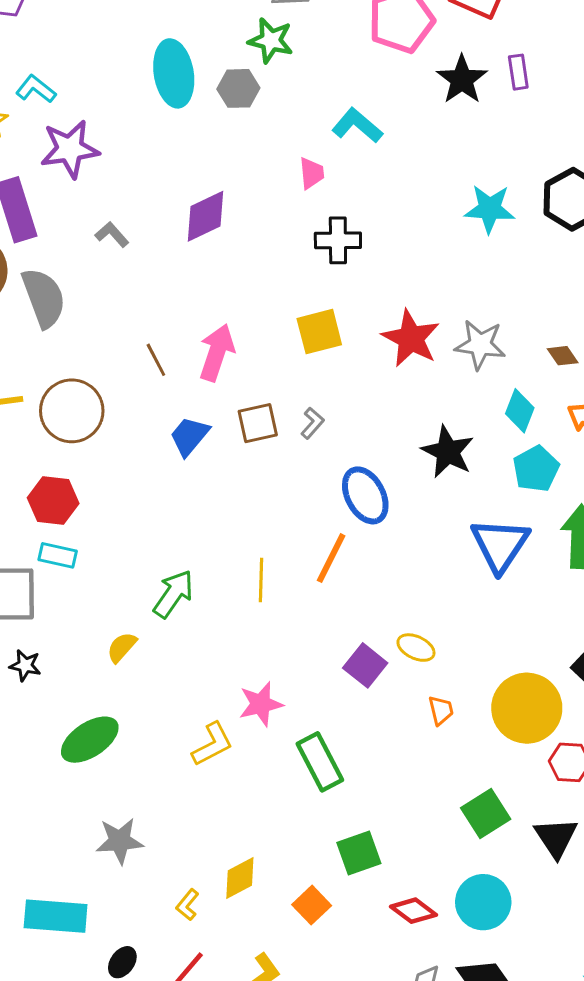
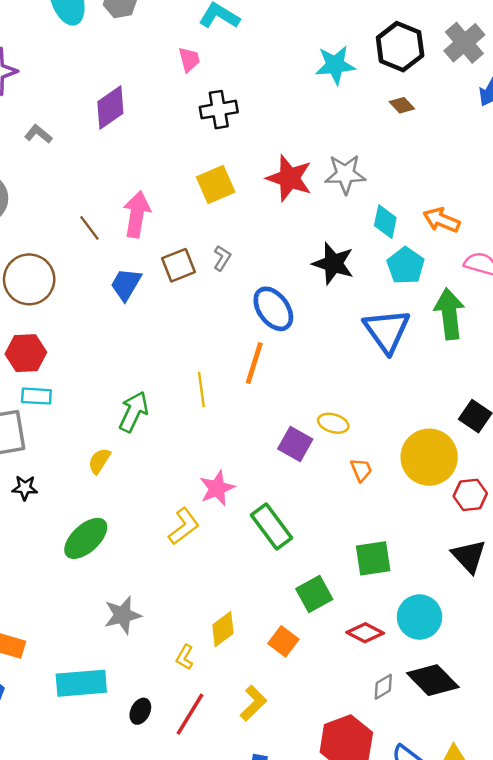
brown diamond: (563, 356) -> (402, 105), moved
green square: (486, 813) -> (373, 558), moved, turned 33

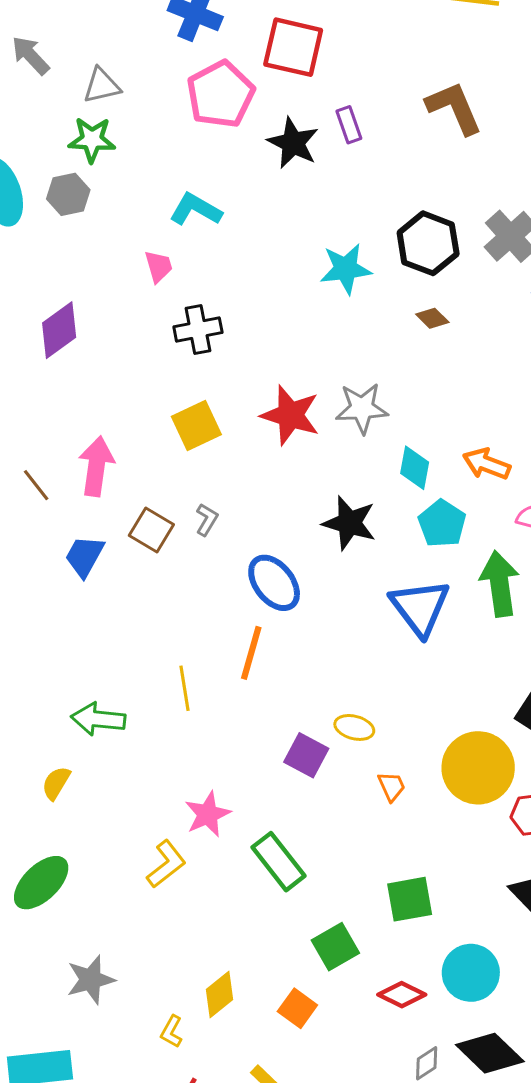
brown square: (179, 265) -> (151, 530), turned -36
green arrow: (134, 412) -> (98, 719), turned -108

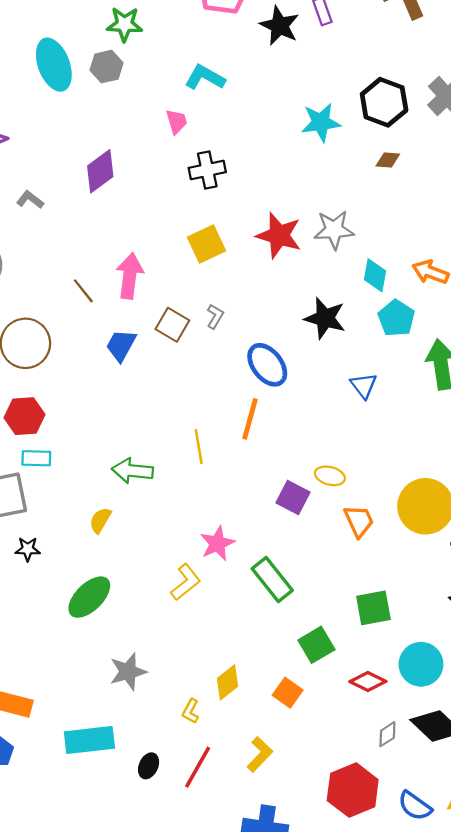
brown diamond: (432, 318) -> (388, 160), turned -40
blue triangle: (420, 607) -> (364, 386), moved, size x0.6
orange trapezoid: (392, 786) -> (359, 521), size x1.4

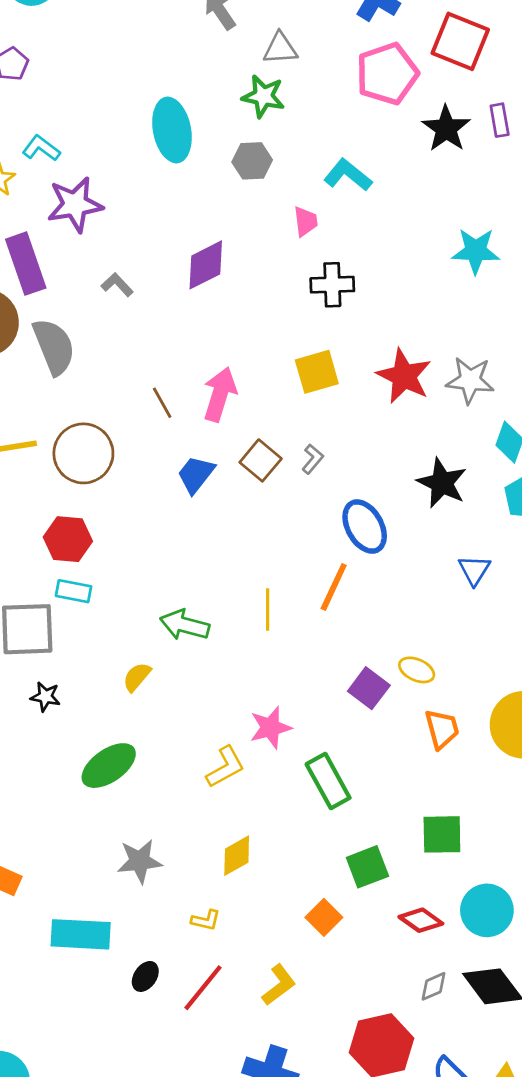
gray hexagon: (107, 67) -> (252, 161), moved
yellow diamond: (227, 682) -> (237, 856), moved
yellow L-shape: (191, 711) -> (206, 920), turned -115

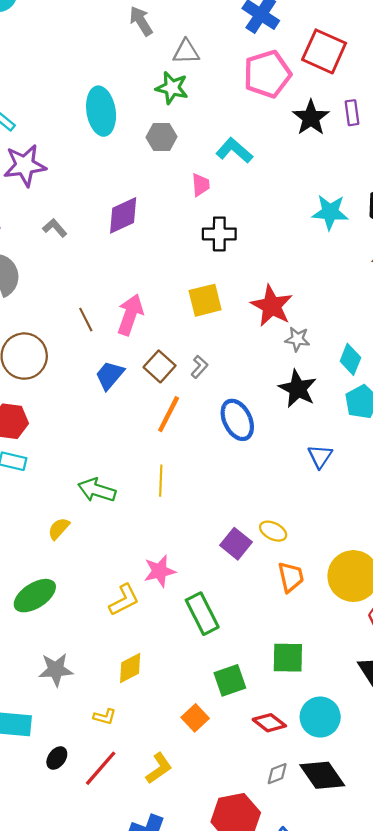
gray star: (470, 380) -> (297, 339), moved, size x0.7
orange line: (334, 587) -> (169, 414), moved

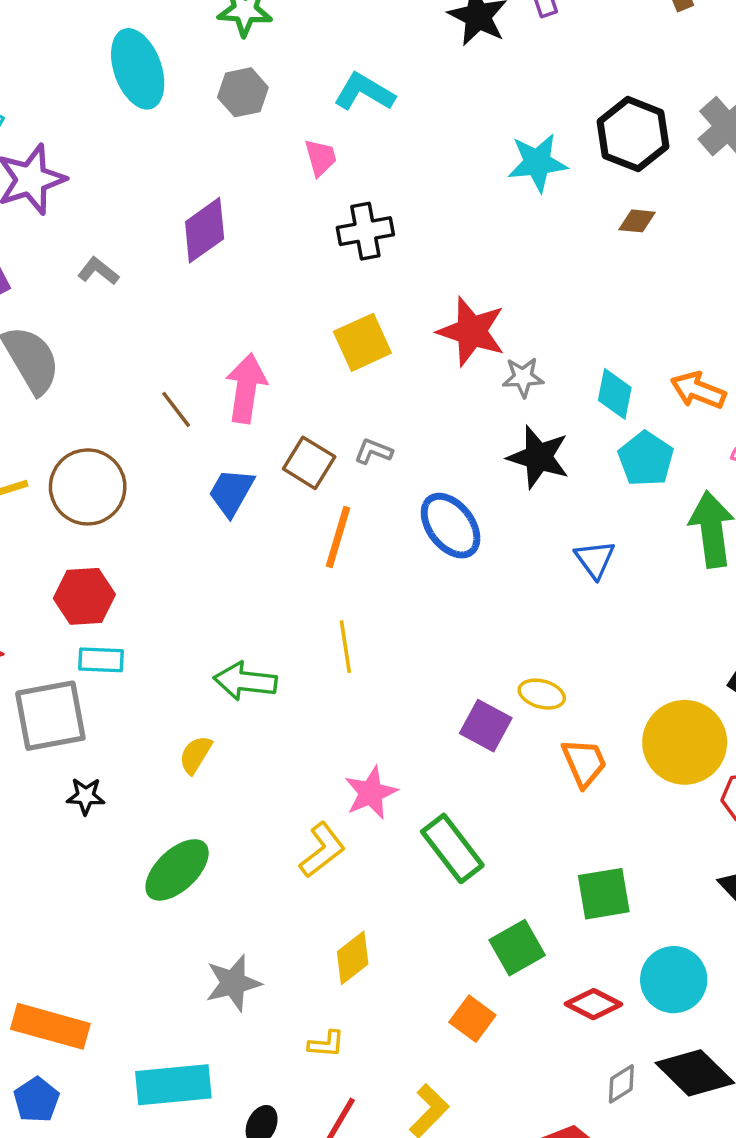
gray L-shape: (199, 367) -> (373, 451), turned -100

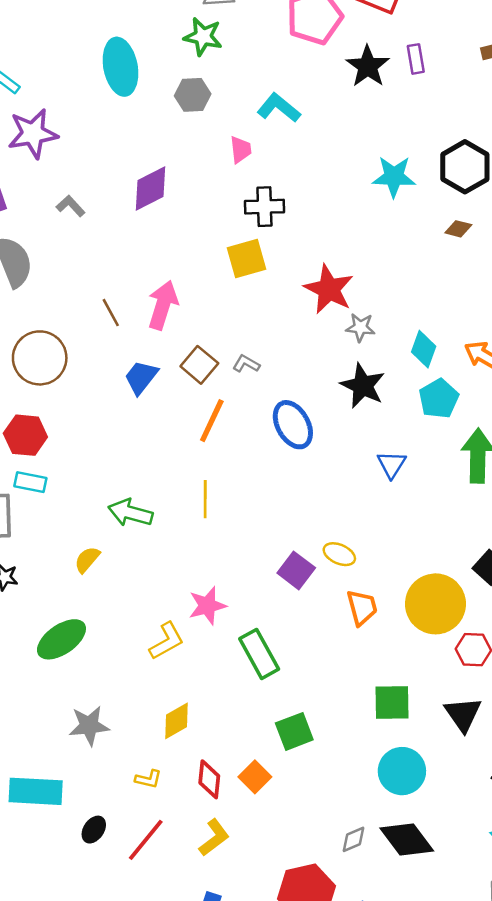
yellow square: (362, 342) -> (247, 259), moved
green square: (604, 894) -> (392, 703), moved
red diamond: (593, 1004) -> (209, 779), moved, turned 60

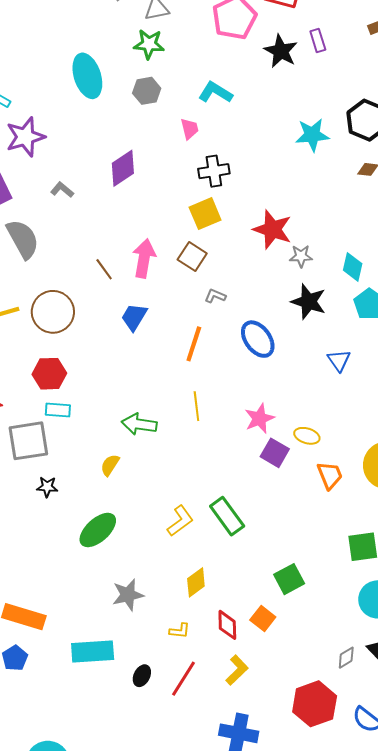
brown square: (199, 365) -> (192, 256), moved
pink star: (207, 606) -> (259, 418), moved
green rectangle: (259, 654) -> (227, 516), moved

